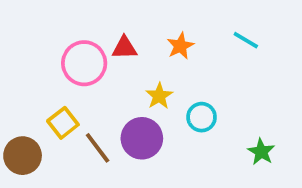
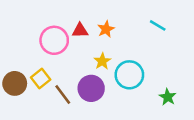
orange star: (180, 46) -> (106, 29), moved
cyan circle: (202, 117) -> (129, 75), size x1.5
brown circle: (23, 156) -> (15, 83), moved

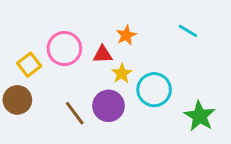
red triangle: (80, 30) -> (103, 54), moved
yellow square: (41, 78) -> (29, 65), moved
green star: (168, 97) -> (200, 116), size x1.5

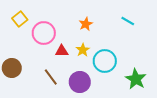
red triangle: (103, 54) -> (62, 51), moved
yellow square: (29, 65) -> (20, 19), moved
purple circle: (109, 106) -> (80, 82), moved

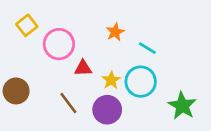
cyan line: (128, 21) -> (147, 48), moved
yellow star: (83, 50) -> (111, 80), moved

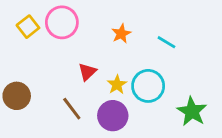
pink circle: (59, 44) -> (62, 22), moved
cyan line: (147, 48) -> (166, 42), moved
red triangle: (83, 68) -> (87, 72), turned -42

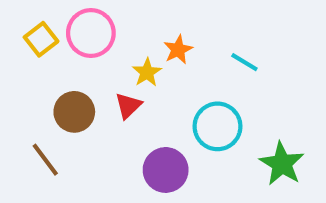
yellow star: (117, 85) -> (147, 72), moved
brown circle: (17, 96) -> (74, 112), moved
brown line: (72, 109) -> (45, 160), moved

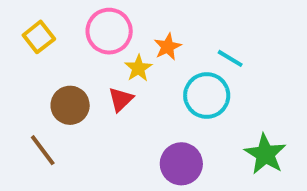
pink circle: (91, 33) -> (109, 31), moved
cyan circle: (217, 126) -> (207, 96), moved
purple circle: (166, 170) -> (181, 164), moved

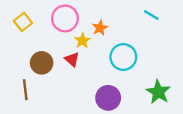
cyan line: (230, 58) -> (151, 15), moved
red triangle: (121, 99) -> (72, 59), turned -35
brown line: (43, 150) -> (25, 90), turned 30

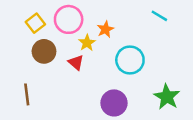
yellow square: (23, 22) -> (35, 23), moved
brown circle: (42, 63) -> (44, 51), moved

